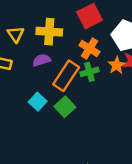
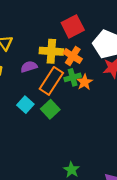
yellow cross: (49, 32) -> (51, 51), moved
orange star: (117, 65) -> (85, 82), moved

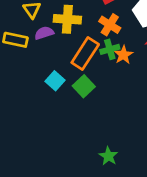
yellow cross: (51, 51) -> (67, 19), moved
purple semicircle: (29, 67) -> (44, 33), moved

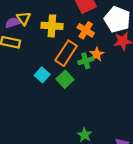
purple semicircle: (44, 33) -> (13, 23), moved
green cross: (110, 49) -> (86, 61), moved

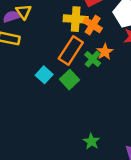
yellow cross: (52, 26) -> (76, 19), moved
green cross: (86, 61) -> (93, 59), turned -32

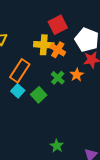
orange rectangle: (71, 51) -> (20, 71), moved
orange star: (105, 52) -> (77, 75), moved

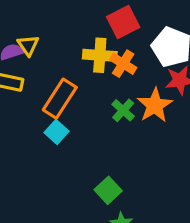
orange star: (77, 75) -> (155, 105), size x1.5
green square: (39, 95) -> (108, 190), moved

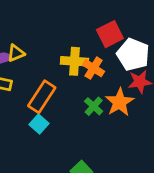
red square: (123, 22) -> (110, 34), moved
yellow triangle: (28, 45) -> (16, 53), turned 42

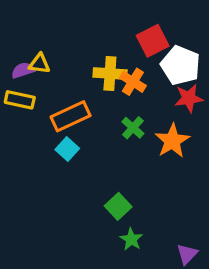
yellow triangle: (16, 53) -> (39, 64), turned 30
orange rectangle: (42, 97) -> (71, 116), turned 32
orange star: (119, 102) -> (172, 141), moved

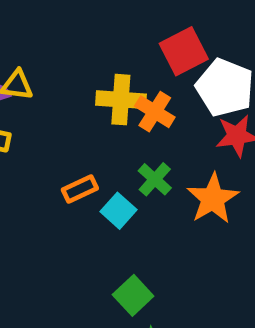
orange rectangle: (71, 116) -> (80, 189), moved, size x0.6
cyan square: (67, 149) -> (119, 211), moved

